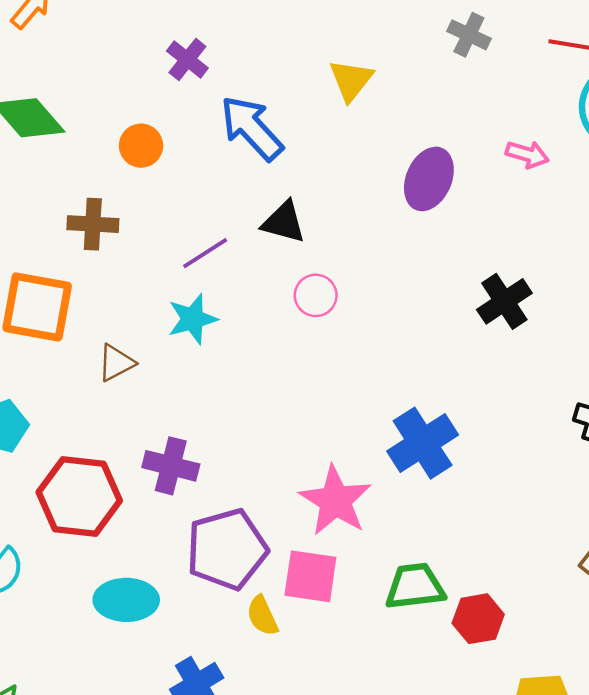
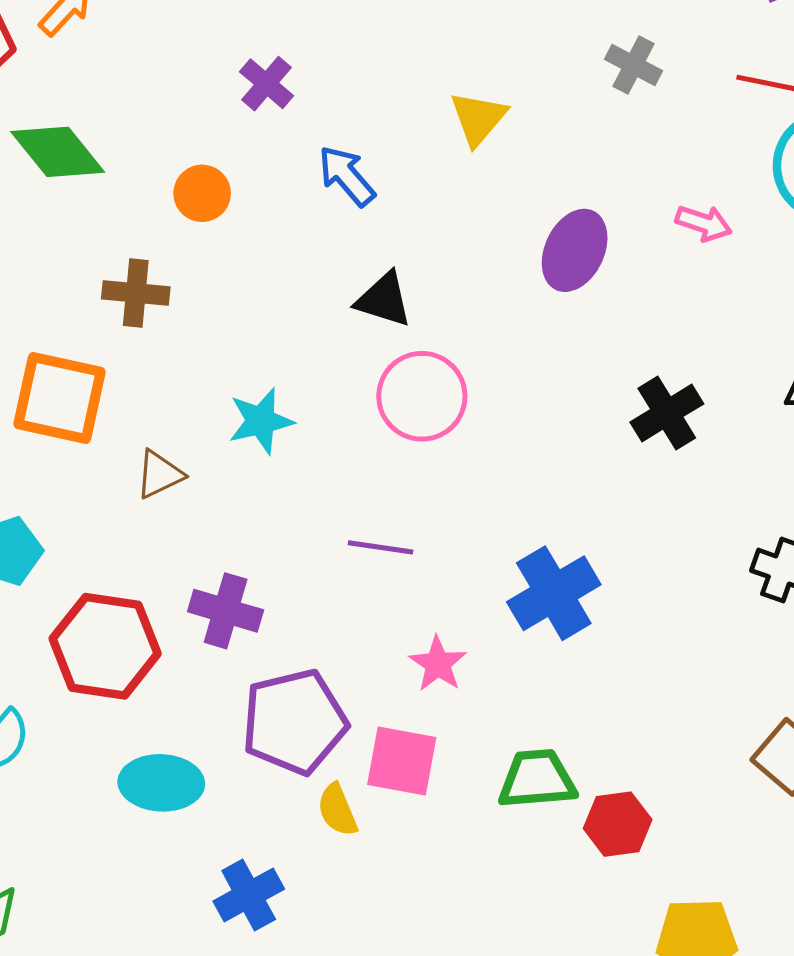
blue arrow: (252, 128) -> (347, 176), size x0.7
purple line: (205, 253) -> (381, 547), moved, turned 39
pink circle: (316, 295) -> (422, 396), size x1.6
pink star: (335, 501) -> (438, 664), size x0.6

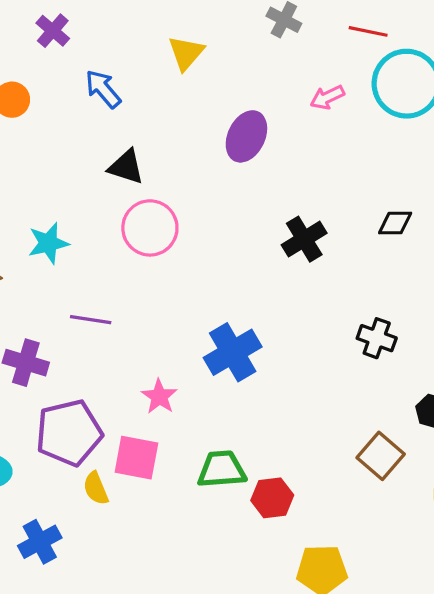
pink arrow: (704, 223) -> (327, 97), moved, turned 136
purple line: (381, 547) -> (91, 320), moved

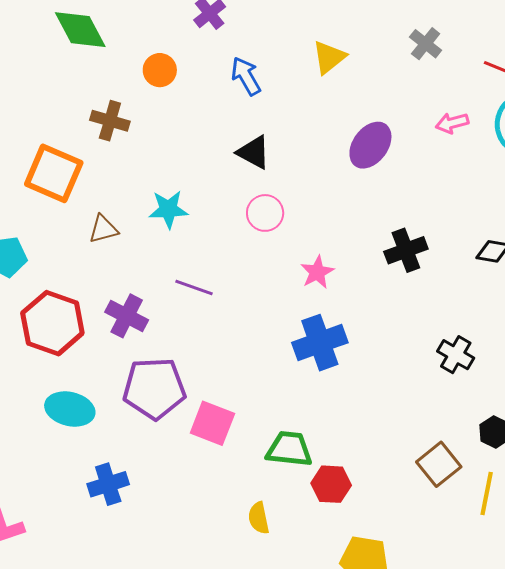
pink circle: (150, 228) -> (265, 213), size x0.7
pink star: (159, 397) -> (317, 272), moved
yellow semicircle: (96, 488) -> (259, 518), moved

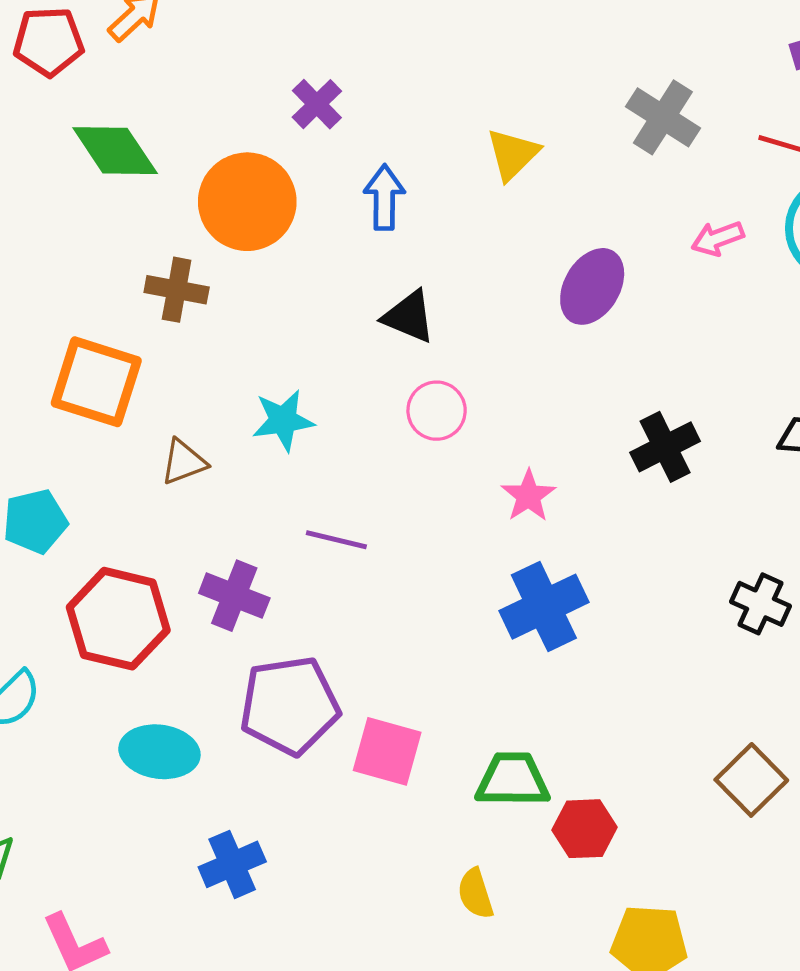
gray cross: (426, 44) -> (663, 117), size x1.4
orange circle: (160, 70) -> (247, 202), size x1.8
blue arrow: (246, 76) -> (384, 197), turned 36

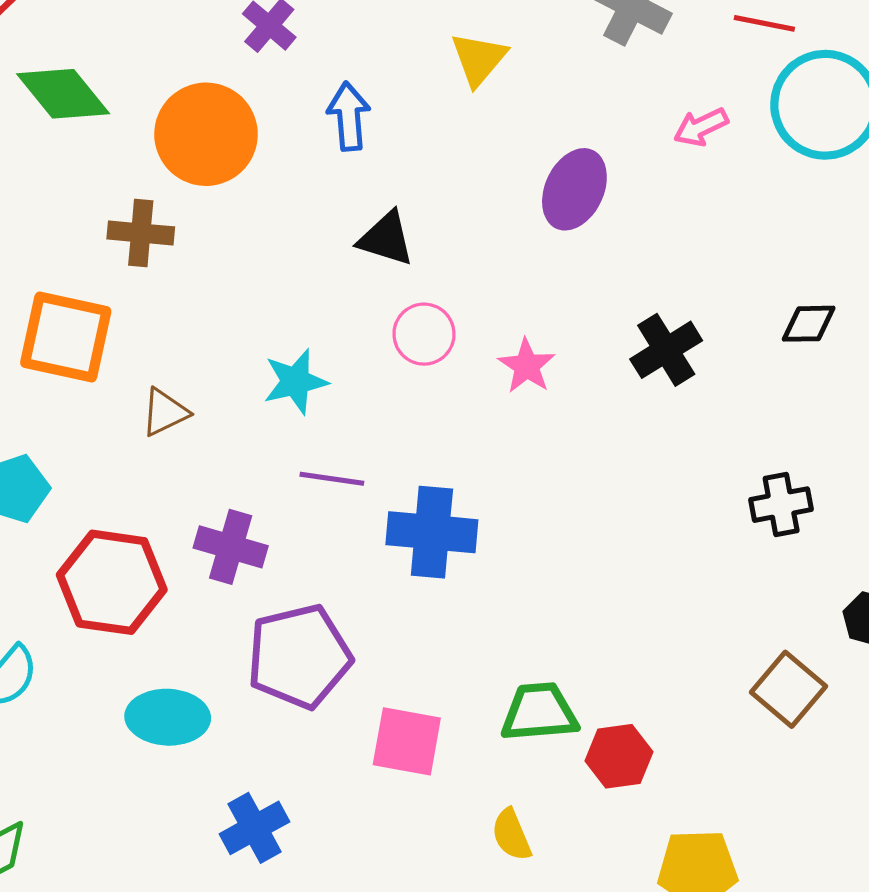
cyan star: (283, 420) -> (295, 381), moved
pink star: (528, 496) -> (527, 366), moved
black cross: (761, 604) -> (781, 505), turned -30
blue cross: (544, 607) -> (432, 532), moved, turned 36
pink square: (387, 751) -> (407, 741), moved

